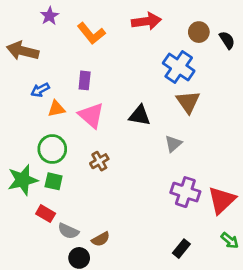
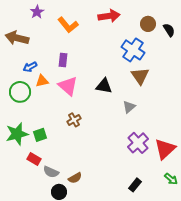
green circle: (52, 149) -> (20, 92), moved
green square: (54, 181) -> (40, 135), turned -32
purple cross: (185, 192) -> (138, 143), turned 30

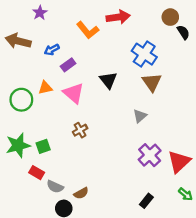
brown circle: (148, 24) -> (170, 17), moved
orange L-shape: (68, 25) -> (88, 30), moved
purple rectangle: (63, 60) -> (68, 65), turned 48
blue arrow: (30, 67) -> (52, 50), moved
black triangle: (104, 86) -> (108, 80), moved, turned 42

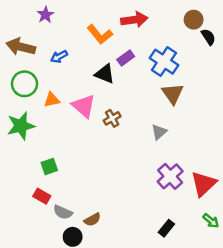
purple rectangle: (68, 65) -> (126, 58), moved
black triangle: (108, 80) -> (105, 74), moved, turned -30
green circle: (21, 100) -> (24, 84), moved
brown cross: (80, 130) -> (112, 118), moved
green star: (18, 145) -> (21, 126), moved

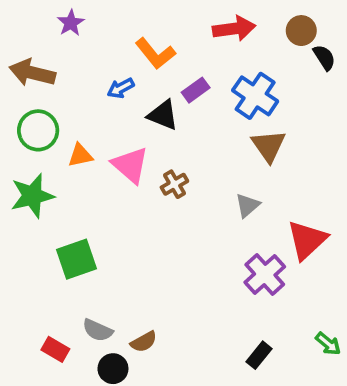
red arrow: (134, 20) -> (234, 29), moved
blue arrow: (59, 57) -> (121, 88), moved
green square: (49, 166) -> (76, 259), size x1.5
red triangle: (203, 184) -> (307, 240), moved
red rectangle: (42, 196) -> (55, 349), moved

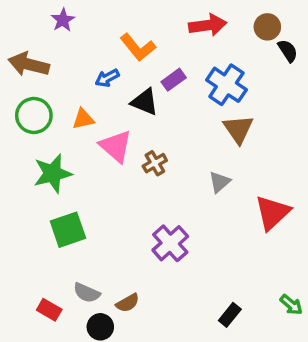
orange triangle: (80, 155) -> (83, 119), moved
green star: (32, 196) -> (53, 173), moved
purple cross: (265, 275) -> (170, 243), moved

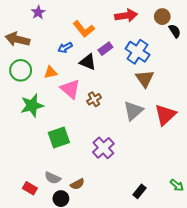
gray triangle: (220, 182) -> (133, 111), size x1.5
red triangle: (272, 213) -> (165, 115), moved
green square: (68, 230) -> (59, 138), moved

